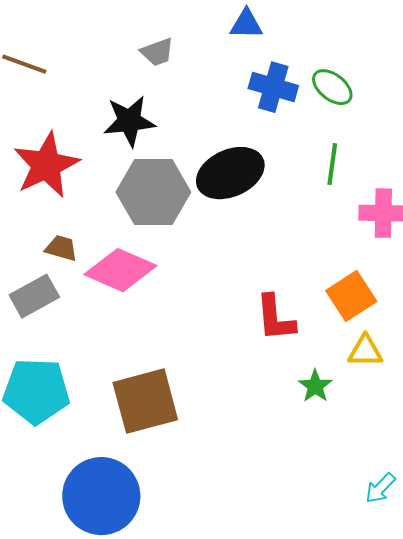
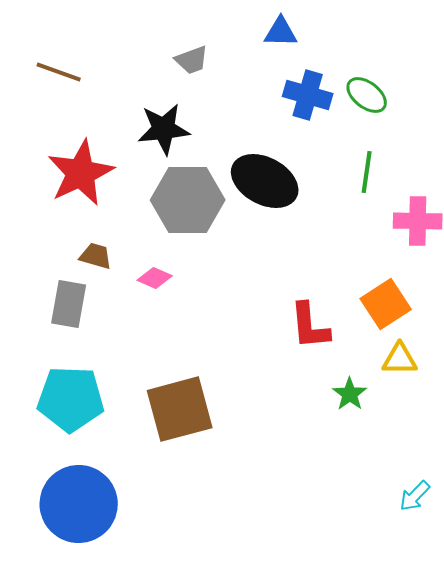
black ellipse: (230, 173) -> (265, 181), turned 52
pink diamond: (120, 270) -> (155, 278), size x0.5
gray rectangle: (34, 296) -> (69, 304), turned -51
blue circle: (101, 496) -> (79, 504), moved

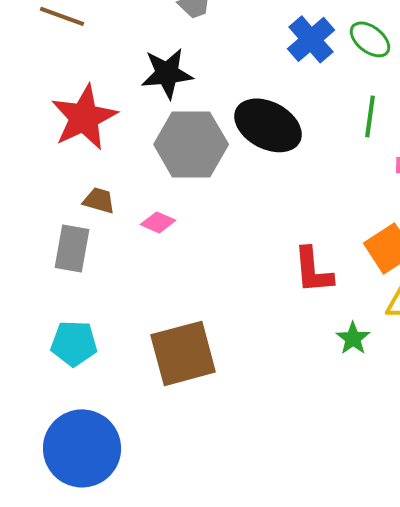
blue cross: (308, 95) -> (311, 39), turned 33
cyan pentagon: (71, 399) -> (74, 343), size x0.7

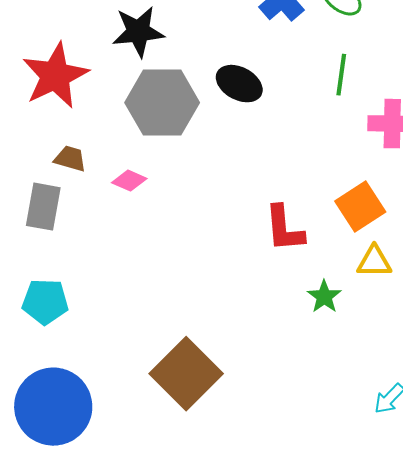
black ellipse: (268, 125) -> (239, 84), size x0.7
brown square: (183, 353) -> (186, 374), moved, turned -30

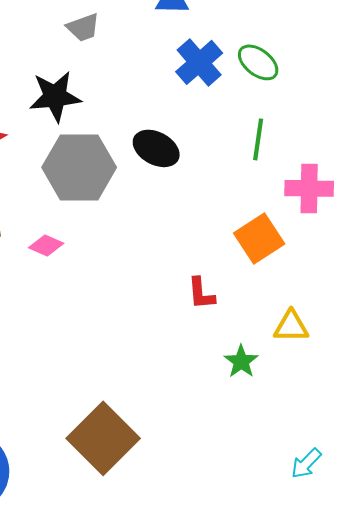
orange square: (360, 207) -> (259, 238), moved
red L-shape: (284, 229) -> (201, 293), size x0.7

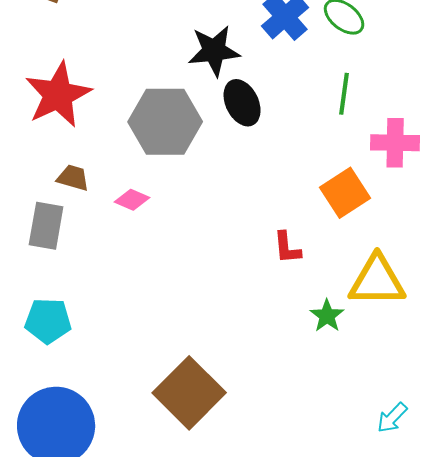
black star: (55, 96) -> (214, 51), moved
black ellipse: (156, 148) -> (242, 103), turned 36
yellow triangle: (291, 326) -> (377, 281), size x1.6

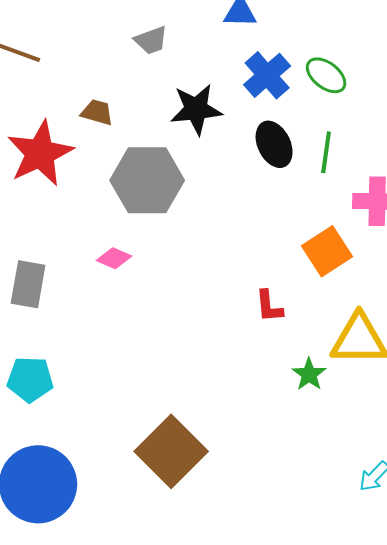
black ellipse: (242, 103) -> (274, 144), moved
brown trapezoid: (73, 178) -> (97, 112), moved

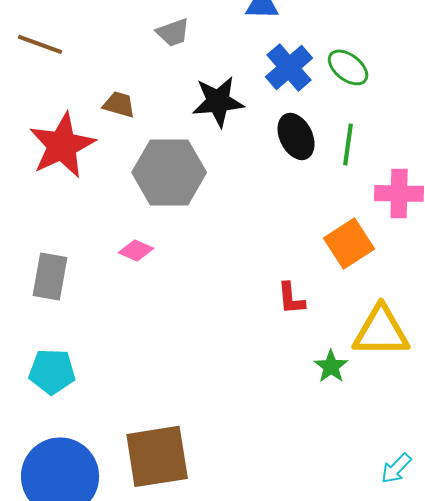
brown square: (171, 451) -> (157, 456), moved, turned 36

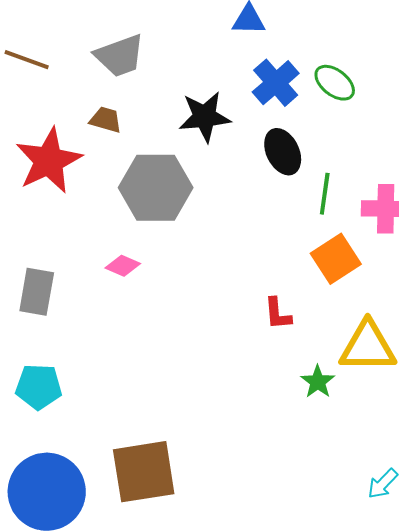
gray trapezoid: (173, 32) -> (120, 56), moved, size x1.5
green line: (348, 144) -> (325, 194), moved

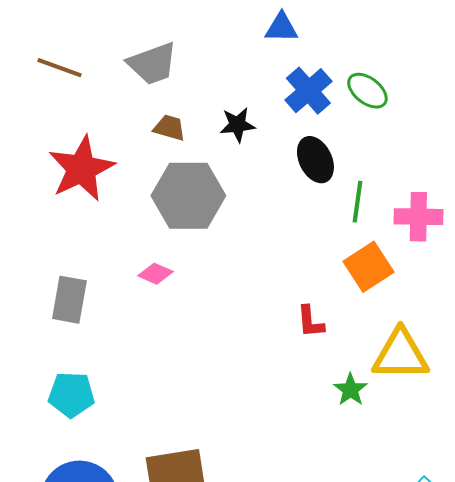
black star: (205, 117) -> (237, 125), size x0.7
brown trapezoid: (106, 120) -> (169, 128), moved

